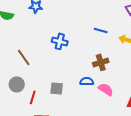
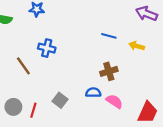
blue cross: (60, 41) -> (47, 48), moved
gray circle: (17, 84) -> (13, 107), moved
gray square: (57, 88) -> (60, 100), turned 32

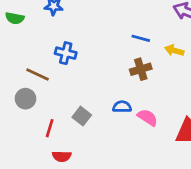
brown line: (23, 66) -> (38, 75), turned -30
brown cross: (109, 71) -> (141, 69), moved
gray circle: (13, 107) -> (25, 99), moved

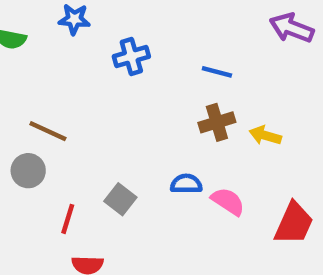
yellow arrow: (174, 50) -> (265, 136), moved
blue cross: (66, 53) -> (131, 57), moved, turned -30

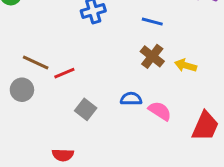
brown cross: (217, 122) -> (152, 56), turned -35
red line: (68, 219) -> (64, 73), moved, turned 50

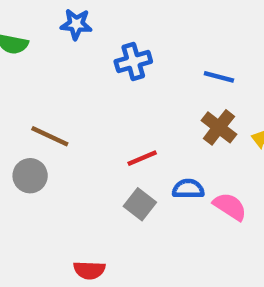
red line: (64, 73) -> (142, 158), moved
gray square: (86, 109) -> (140, 204), moved

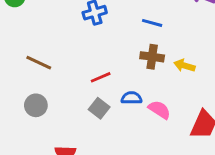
brown cross: (219, 127) -> (152, 57), turned -30
gray circle: (30, 176) -> (36, 105), moved

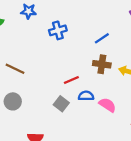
blue line: (152, 23) -> (102, 38), turned -49
red line: (101, 77) -> (71, 80), moved

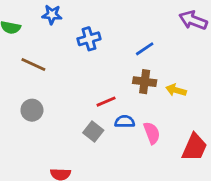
brown line: (15, 69) -> (33, 65), moved
gray circle: (13, 101) -> (32, 110), moved
pink semicircle: (107, 105) -> (152, 133), turned 36

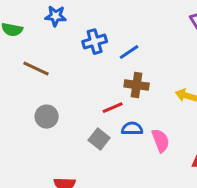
blue line: (145, 49) -> (129, 52), moved
brown cross: (145, 82) -> (137, 85), moved
gray circle: (32, 110) -> (47, 117), moved

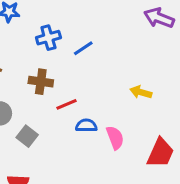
brown cross: (137, 85) -> (41, 82), moved
gray square: (99, 139) -> (27, 136), moved

